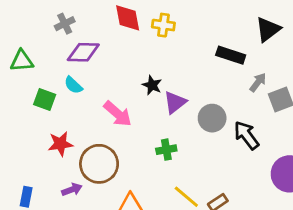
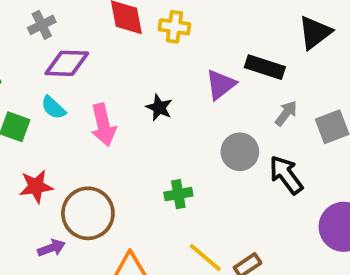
gray arrow: (258, 82) -> (286, 113), moved
purple triangle: (175, 102) -> (221, 84), moved
pink arrow: (118, 114) -> (103, 125), moved, turned 36

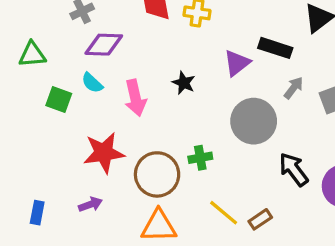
gray circle: (240, 152) -> (254, 121), size x1.4
black arrow: (286, 175) -> (294, 169), moved
red star: (36, 186) -> (104, 153), moved, size x1.4
brown circle: (88, 213) -> (157, 174), moved

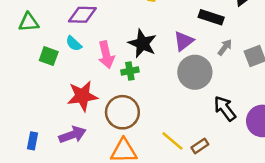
purple triangle: (237, 63) -> (184, 41), moved
black star: (184, 83) -> (142, 44), size x1.6
green cross: (200, 158) -> (130, 71), moved
purple arrow: (90, 204) -> (72, 135), size x1.5

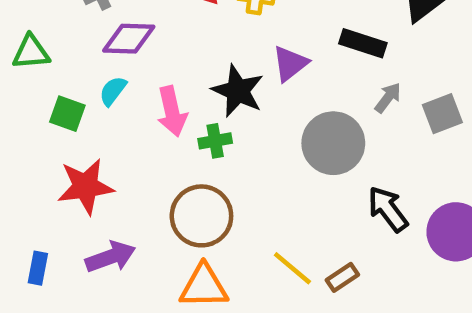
purple triangle: (184, 41) -> (290, 64), moved
cyan semicircle: (74, 44) -> (113, 91), turned 84
red star: (82, 96) -> (86, 186), moved

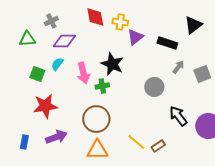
green triangle: (31, 52) -> (27, 39), moved
purple triangle: (290, 64) -> (135, 37), moved
gray circle: (333, 143) -> (154, 87), size x0.7

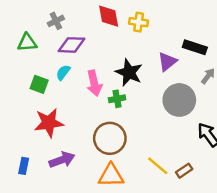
purple triangle: (135, 37) -> (167, 62), moved
gray circle: (154, 87) -> (179, 100), size x1.4

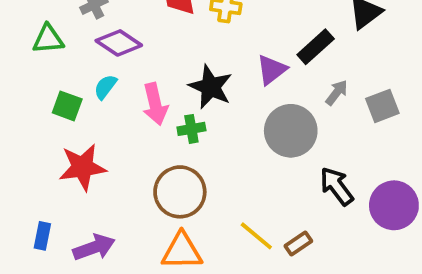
purple diamond: (71, 45) -> (119, 43), turned 32
black rectangle: (195, 47) -> (316, 47), turned -60
purple arrow: (62, 160) -> (94, 247), moved

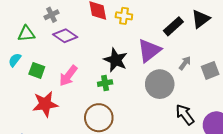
black rectangle: (316, 47) -> (173, 26), moved
purple triangle: (272, 70) -> (149, 50), size x1.4
cyan semicircle: (105, 87) -> (15, 60), moved
pink arrow: (155, 104) -> (68, 76), moved, turned 50

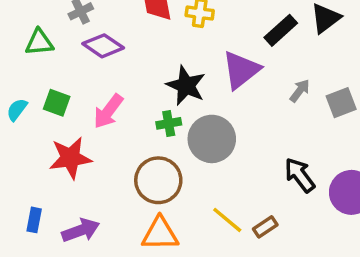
cyan semicircle: (15, 60) -> (17, 110), moved
gray circle: (160, 84) -> (212, 139), moved

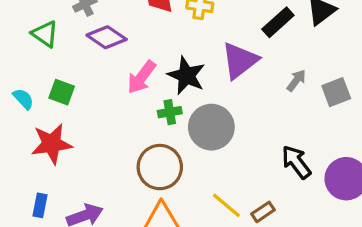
green triangle: (39, 42) -> (45, 34), turned 40
cyan semicircle: (17, 110) -> (23, 99), turned 100
pink arrow: (108, 111) -> (141, 77), moved
red star: (70, 158) -> (52, 144), moved

